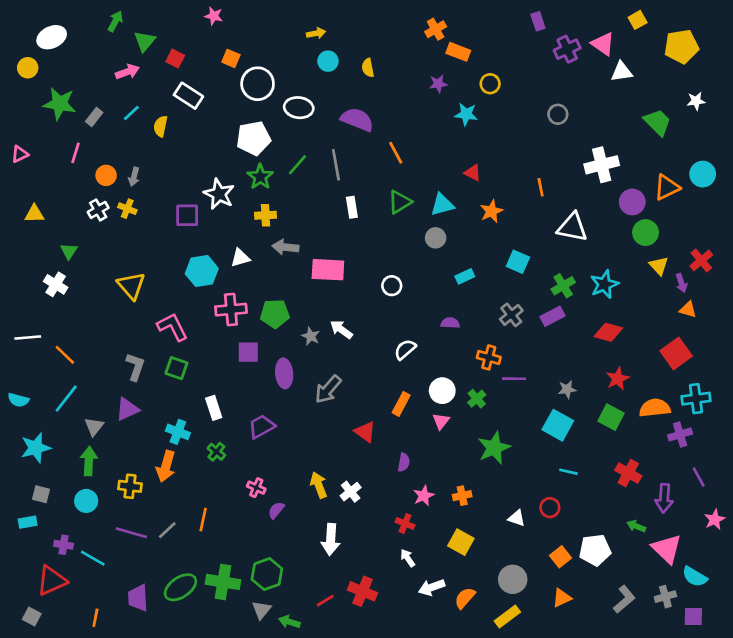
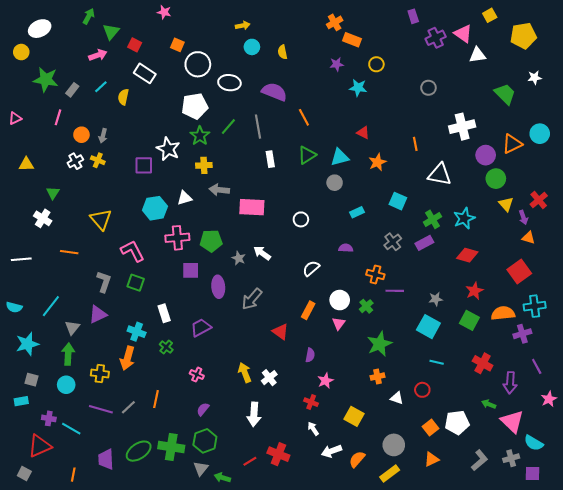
orange line: (65, 355) -> (69, 252), moved, turned -36
orange cross: (462, 496) -> (377, 377), moved
purple semicircle: (276, 510) -> (203, 409), moved

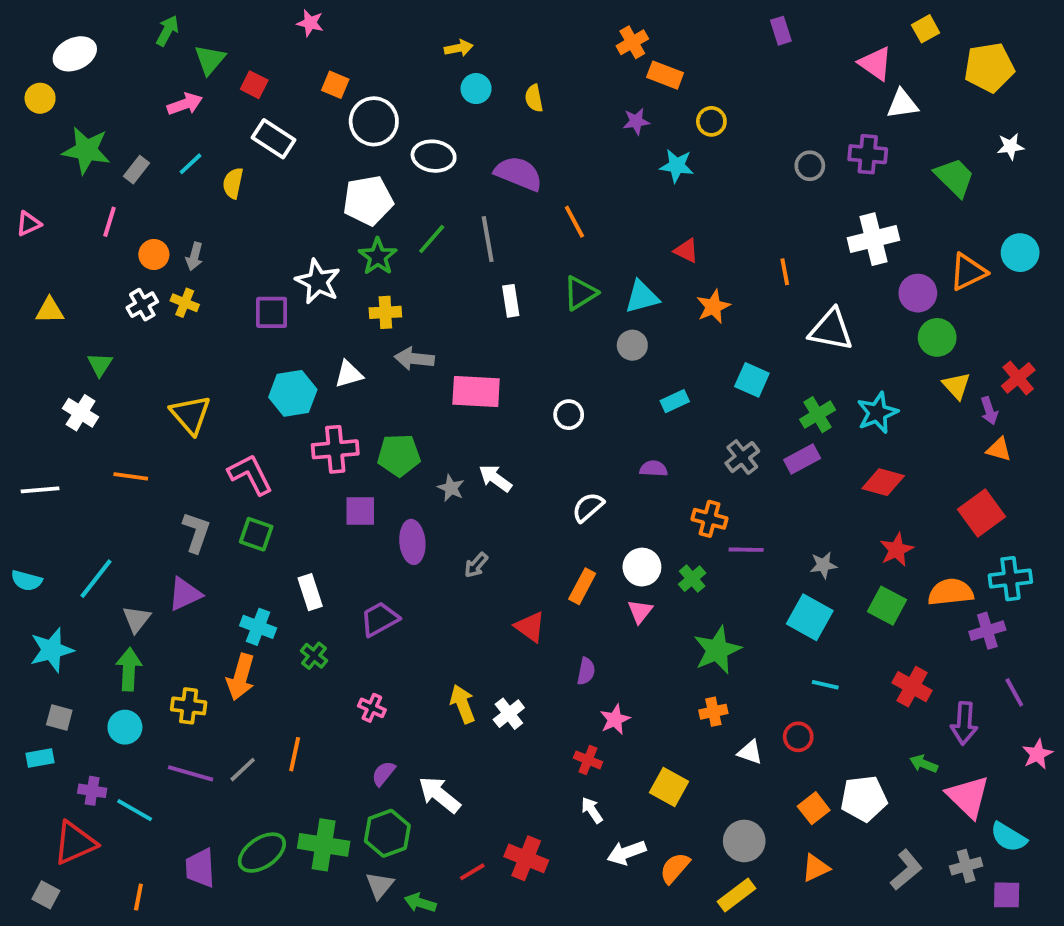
purple cross: (436, 38) -> (868, 154), moved, turned 30
gray arrow: (252, 299) -> (476, 565), size x0.6
white arrow: (254, 414) -> (439, 795), moved, turned 125

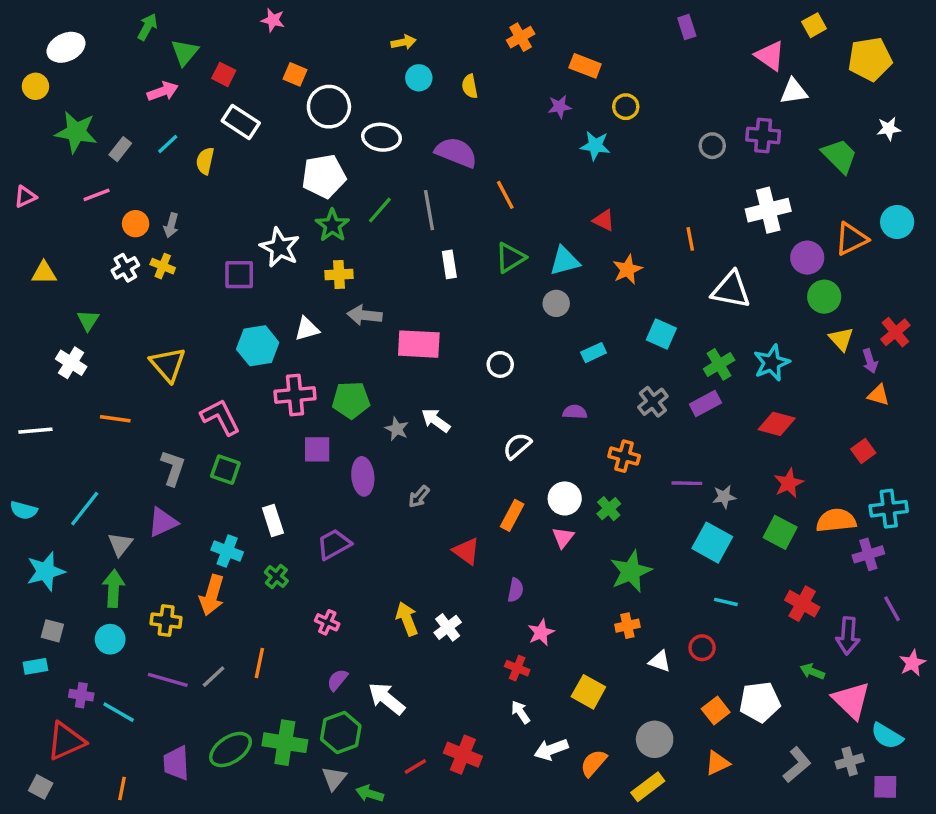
orange cross: (632, 42) -> (521, 37), moved
pink line: (110, 222) -> (97, 195), turned 52
red square: (982, 513) -> (863, 451), size x0.6
purple line: (746, 550) -> (687, 483), moved

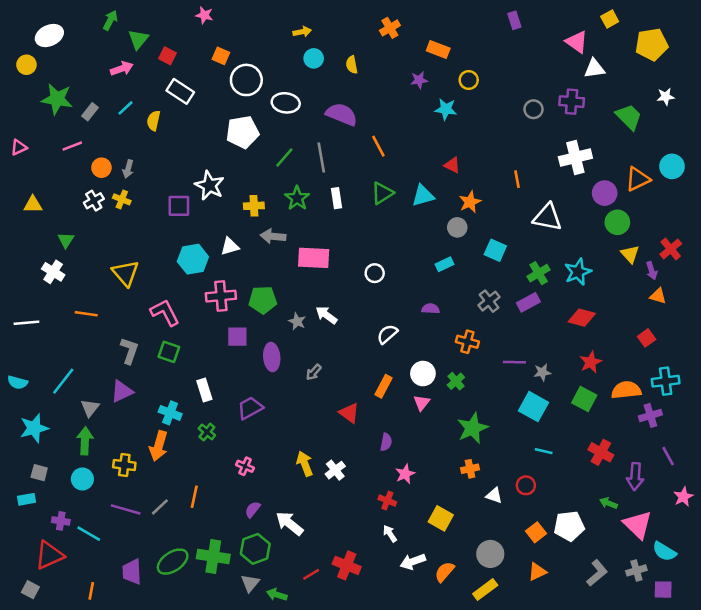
green star: (332, 225) -> (297, 198), moved
gray circle: (556, 303) -> (457, 227), moved

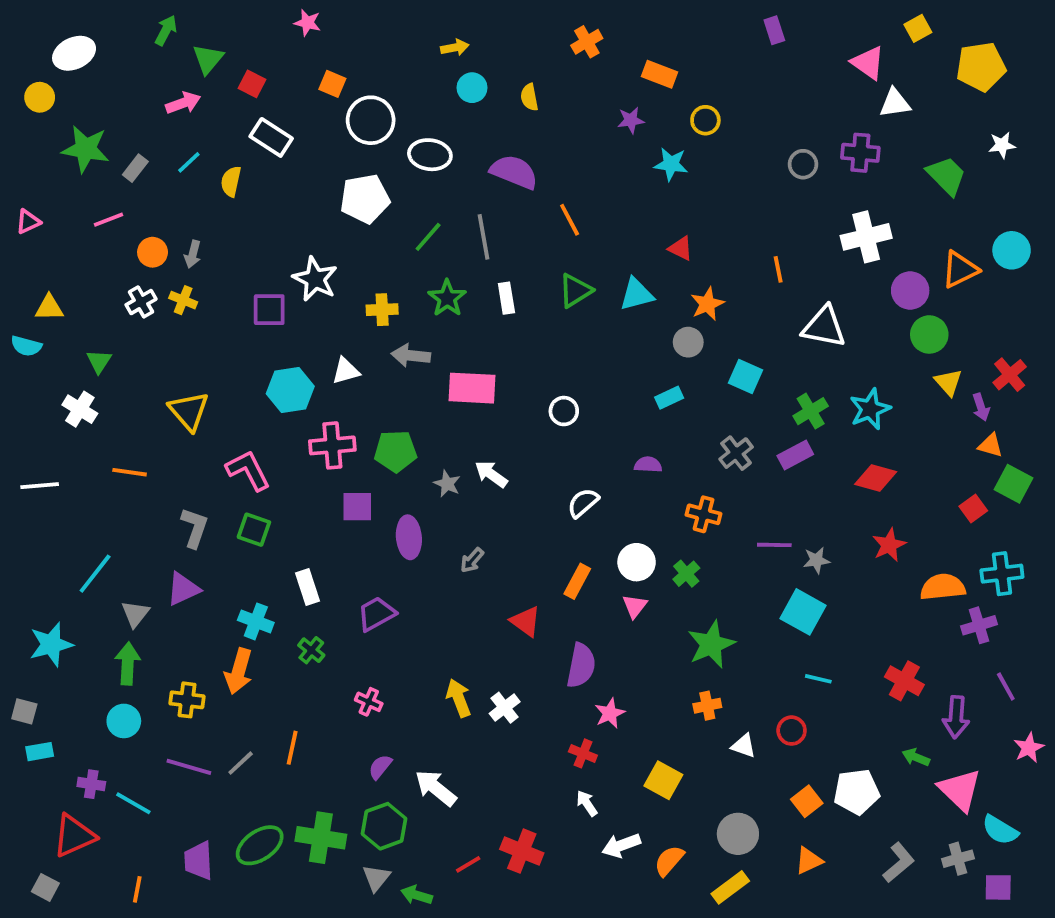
cyan semicircle: (18, 382) -> (26, 346), moved
green square: (584, 399) -> (1013, 484), moved
purple semicircle: (386, 442) -> (581, 665), size x1.6
gray square: (39, 473) -> (24, 711), moved

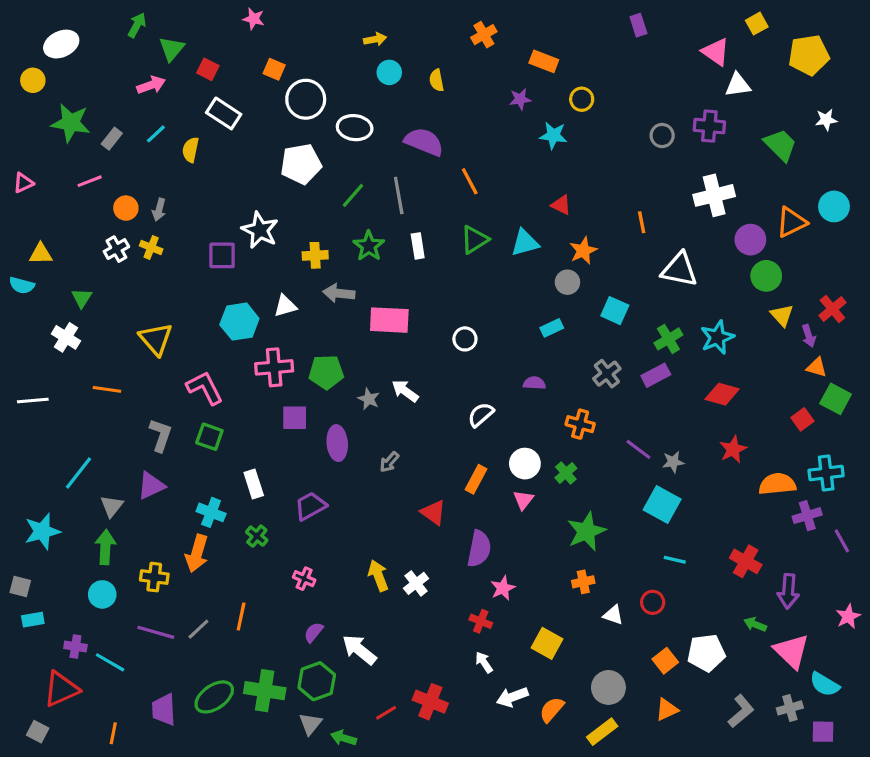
purple line: (774, 545) -> (638, 449), turned 36
purple line: (1006, 687) -> (842, 541), moved

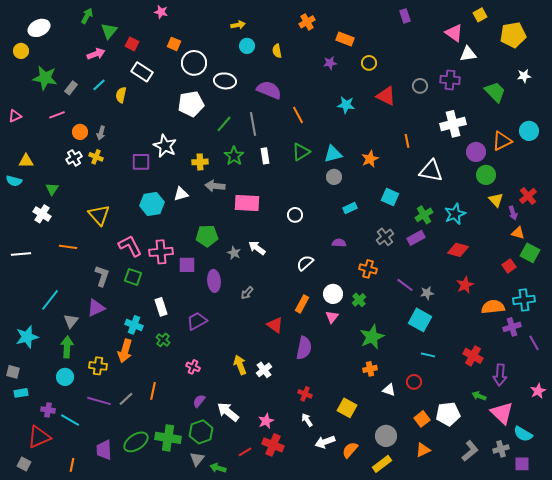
cyan star: (553, 136) -> (346, 105), moved
red triangle: (561, 205) -> (386, 96), moved, size x1.5
gray circle: (567, 282) -> (334, 177), moved
pink cross: (274, 367) -> (161, 252), moved
pink star: (503, 588) -> (266, 421), moved

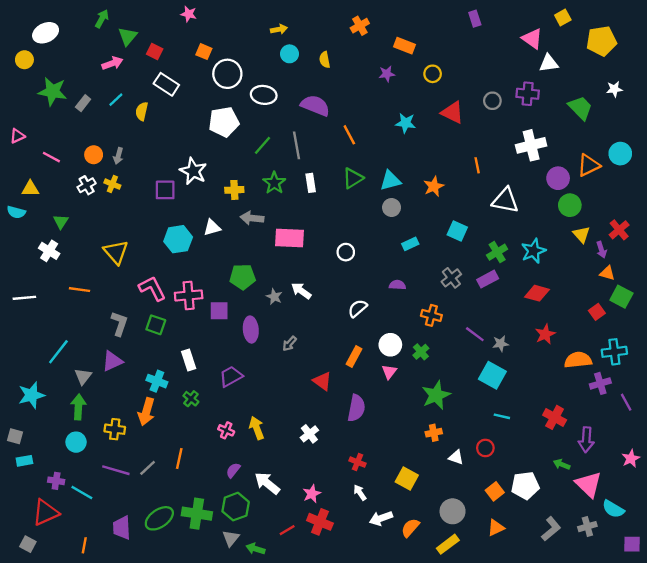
pink line: (57, 115) -> (51, 157), moved, turned 49
yellow arrow: (240, 365) -> (257, 428), moved
purple square: (522, 464) -> (632, 544), moved

